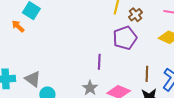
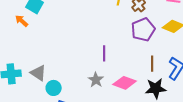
purple pentagon: (125, 38) -> (143, 30), moved

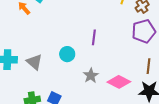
purple line: (104, 53) -> (94, 37), moved
cyan circle: (54, 88) -> (67, 54), moved

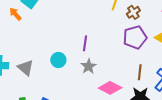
gray star: (91, 76) -> (89, 66), moved

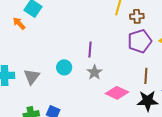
brown cross: (133, 12) -> (137, 16), turned 32
gray triangle: (26, 68) -> (32, 77), turned 30

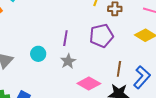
purple pentagon: (140, 41) -> (101, 36), moved

